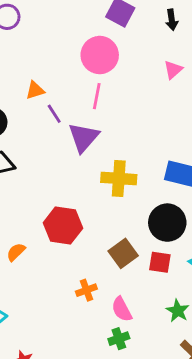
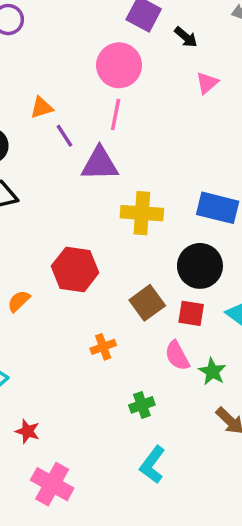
black arrow: (172, 20) -> (186, 37), moved, turned -42
purple triangle: (84, 137) -> (100, 164), turned 48
pink semicircle: (122, 309) -> (177, 356), moved

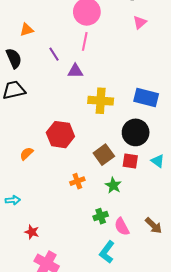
orange triangle: (42, 108) -> (27, 30), moved
purple triangle: (100, 164) -> (75, 71), size x0.7
pink semicircle: (177, 356) -> (122, 227), moved
green star: (212, 371) -> (113, 185), moved

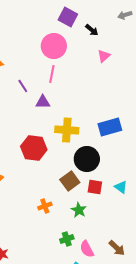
blue rectangle: (146, 98) -> (110, 127), turned -30
black circle: (136, 132) -> (87, 159), moved
red hexagon: (60, 135) -> (34, 148), moved

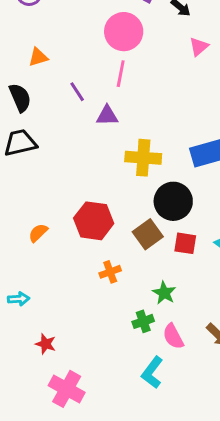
red hexagon: (34, 148) -> (94, 221), moved
green star: (79, 210) -> (164, 293), moved

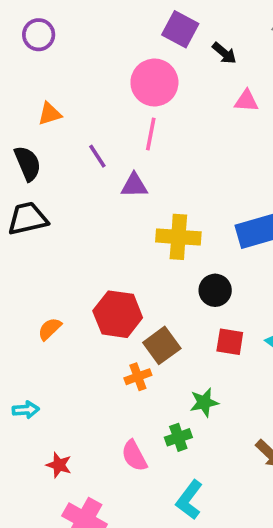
pink triangle: (199, 47) -> (246, 101), turned 45
black circle: (173, 201) -> (215, 290), size x0.7
brown square: (148, 234) -> (162, 345), moved
green star: (164, 293) -> (204, 402), turned 30
pink semicircle: (173, 336) -> (134, 456), moved

